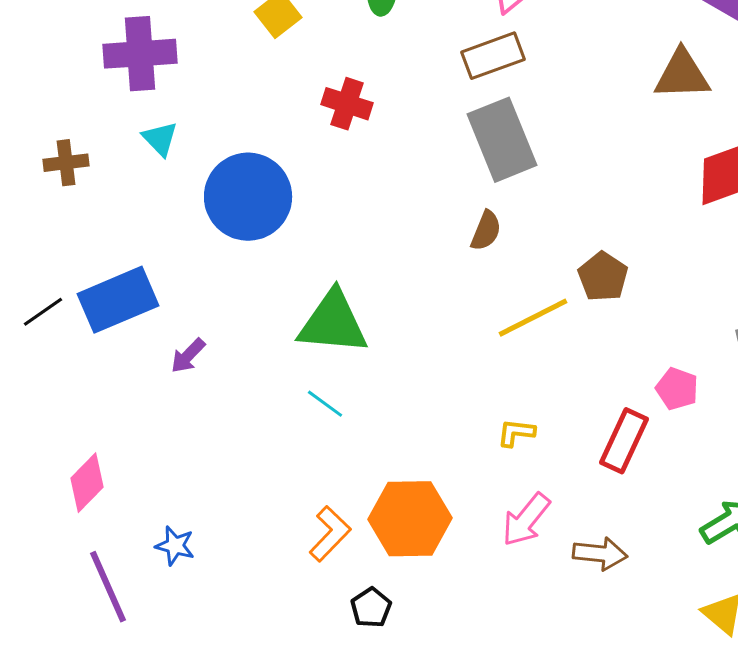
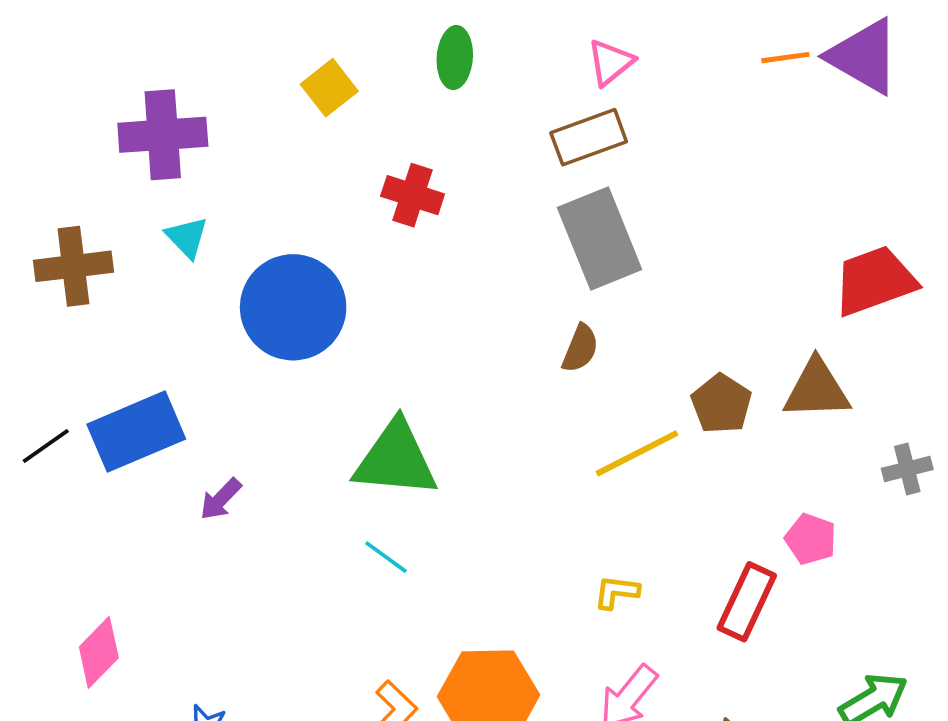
brown triangle: (682, 75) -> (817, 389), moved
brown cross: (66, 163) -> (73, 266), size x1.4

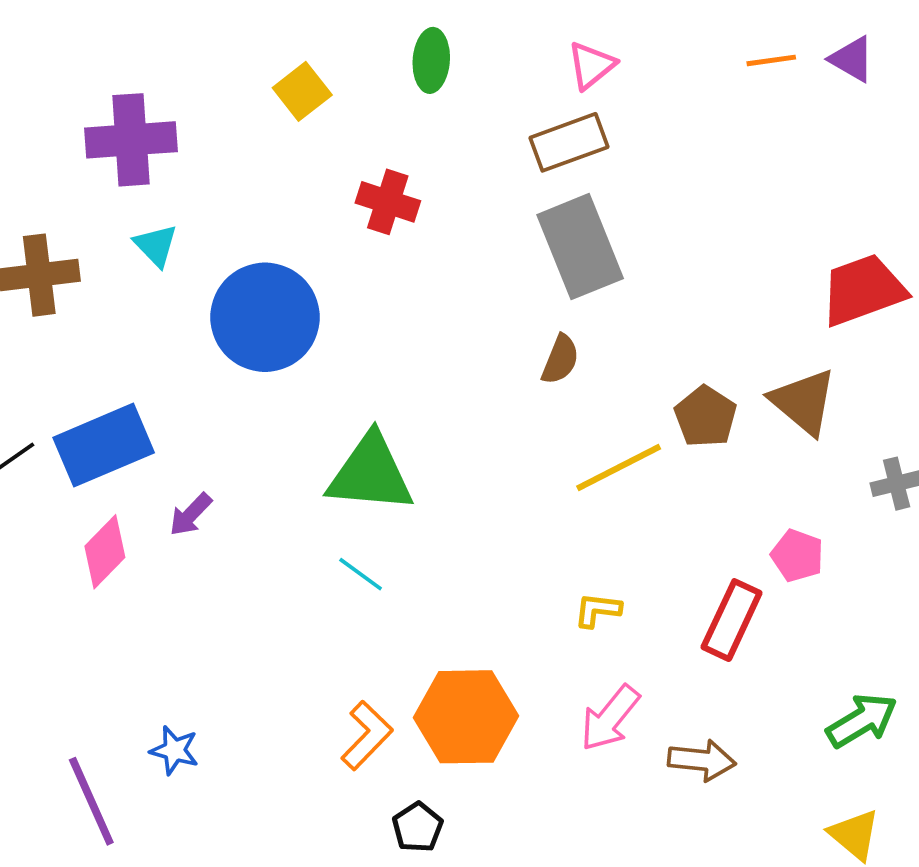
purple triangle: (864, 56) -> (852, 59), size x0.6
brown triangle: (817, 389) -> (803, 402), turned 42
pink diamond: (99, 652) -> (105, 552), moved

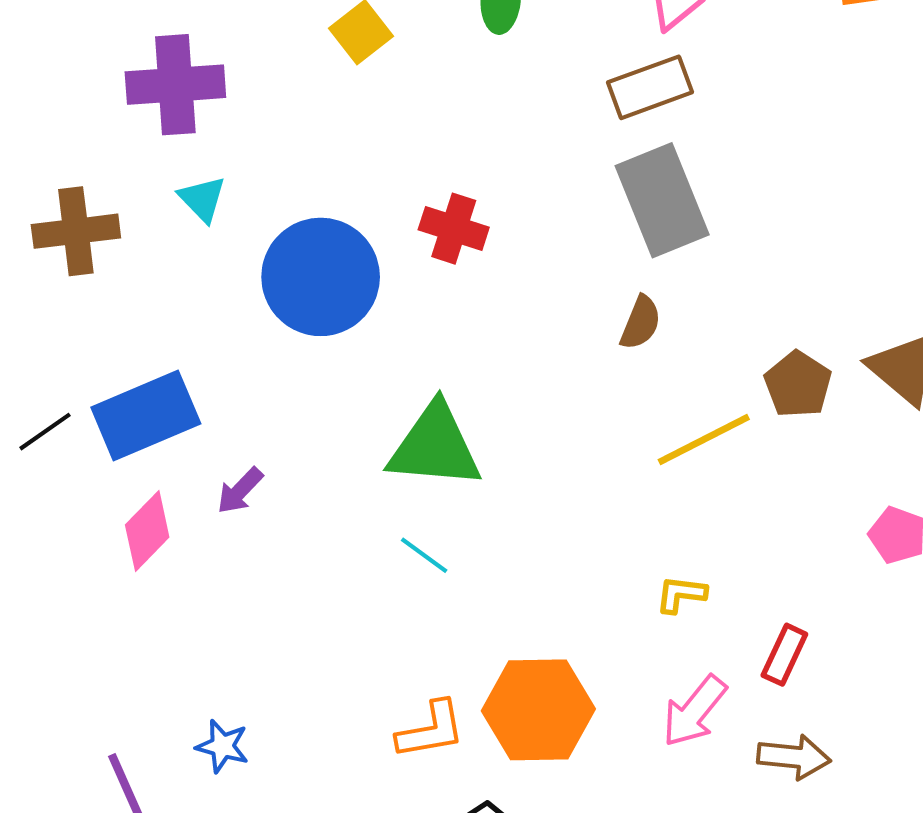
red cross: (388, 202) -> (454, 229), moved
red rectangle: (732, 620) -> (784, 655), moved, size x0.7
orange L-shape: (367, 735) -> (431, 730), turned 36

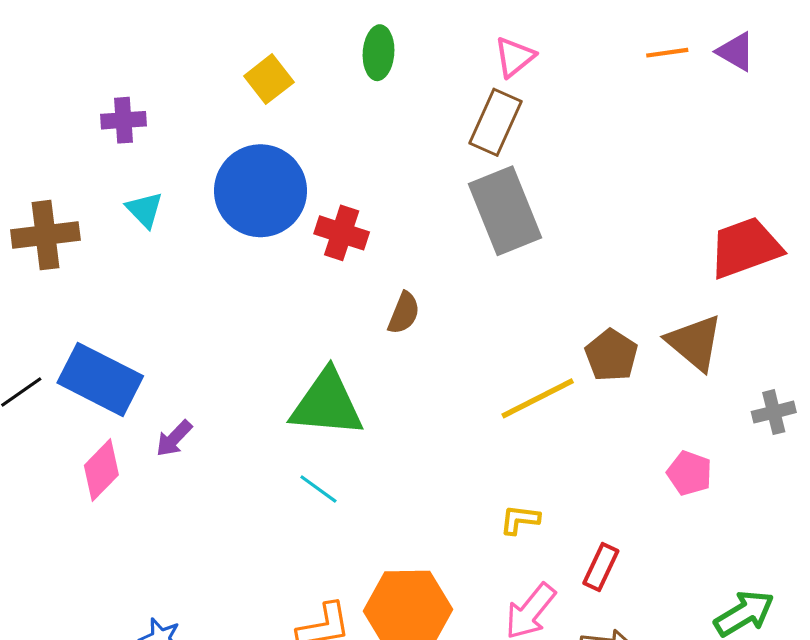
purple cross: (175, 85) -> (123, 120), size x0.6
brown rectangle: (650, 87) -> (495, 122), turned -46
blue circle: (321, 277) -> (260, 191), moved
brown semicircle: (641, 323) -> (404, 313), moved
blue rectangle: (146, 415) -> (100, 379), turned 50

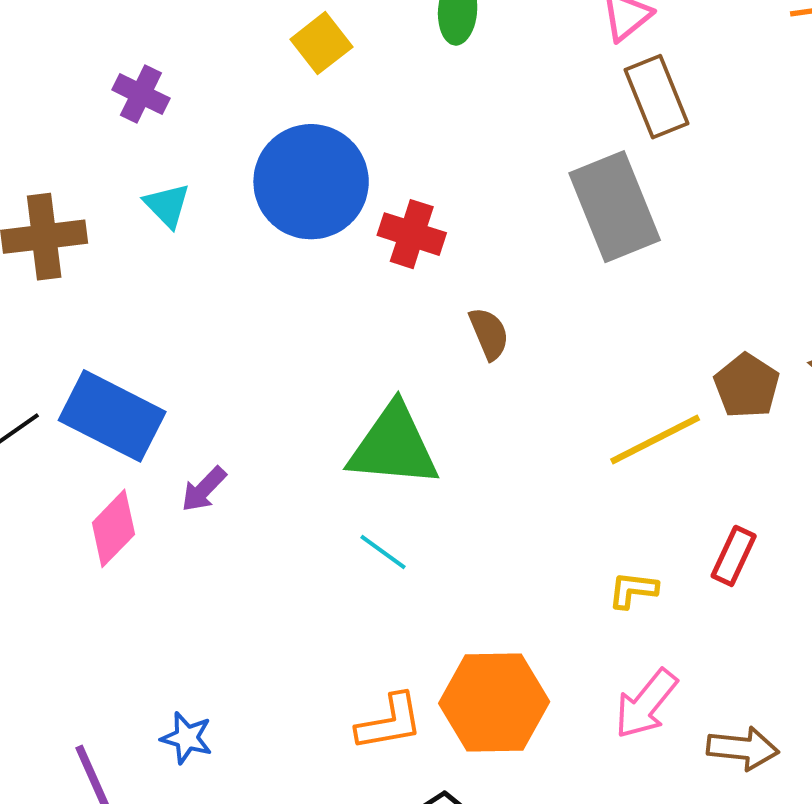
purple cross: (123, 120) -> (141, 94), turned 30
brown rectangle: (495, 122) -> (656, 97), moved, turned -46
brown semicircle: (404, 313) -> (489, 334), turned -45
red rectangle: (601, 567) -> (734, 556), moved

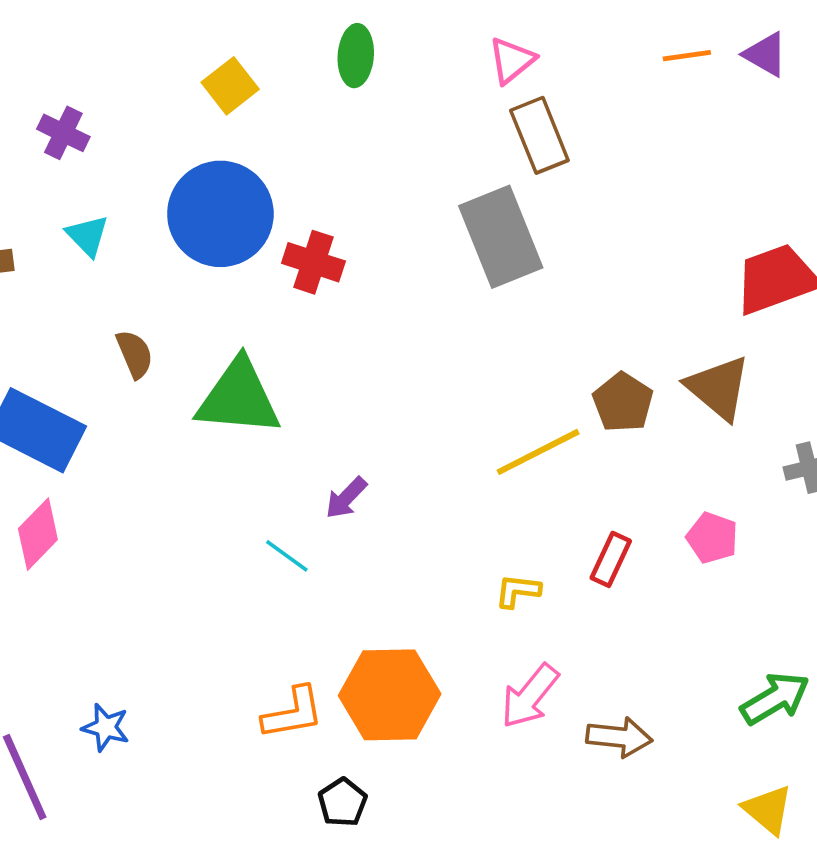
brown semicircle: (489, 334) -> (135, 354), moved
green triangle: (393, 446) -> (239, 398), moved
purple arrow: (204, 489) -> (346, 498), moved

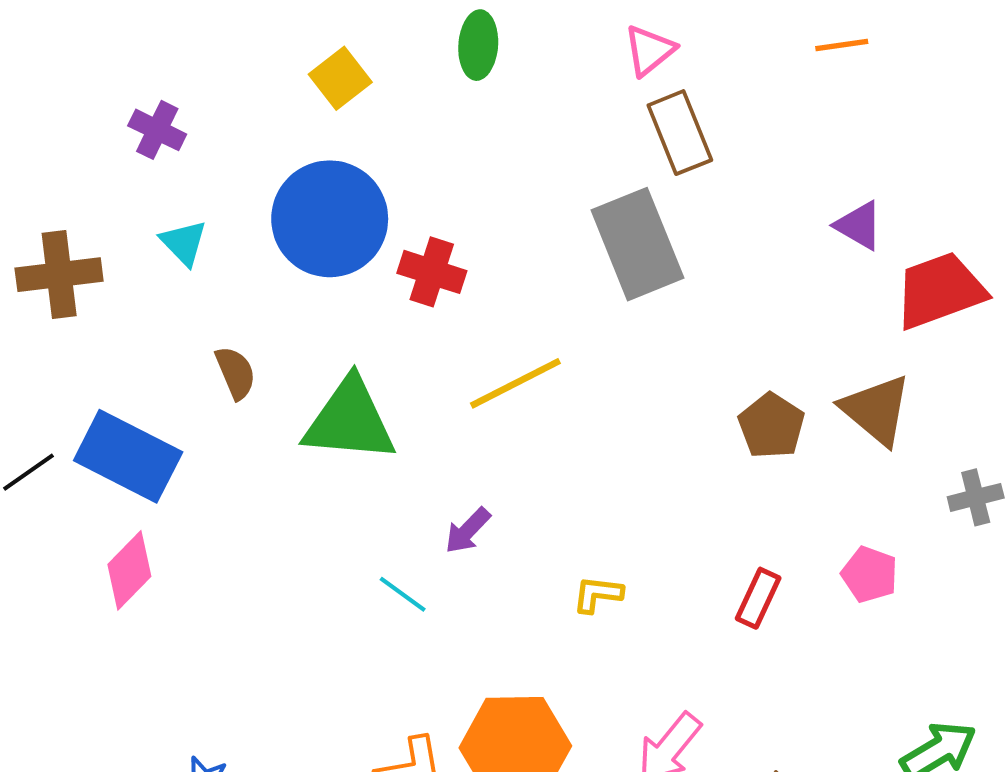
purple triangle: (765, 54) -> (859, 225), moved
yellow line: (538, 452) -> (515, 383), moved
yellow L-shape: (518, 591) -> (598, 594), moved

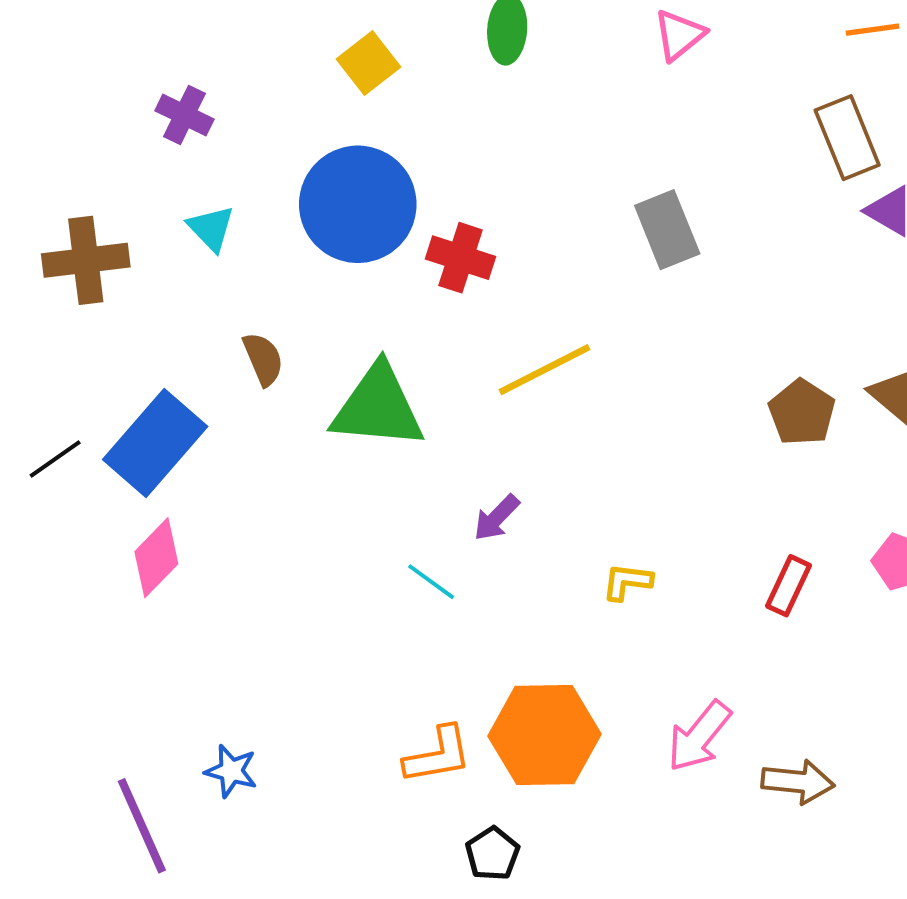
brown rectangle: (680, 133) -> (847, 138), moved
gray rectangle: (637, 244) -> (667, 230), size x0.7
blue rectangle: (128, 456) -> (155, 443), turned -76

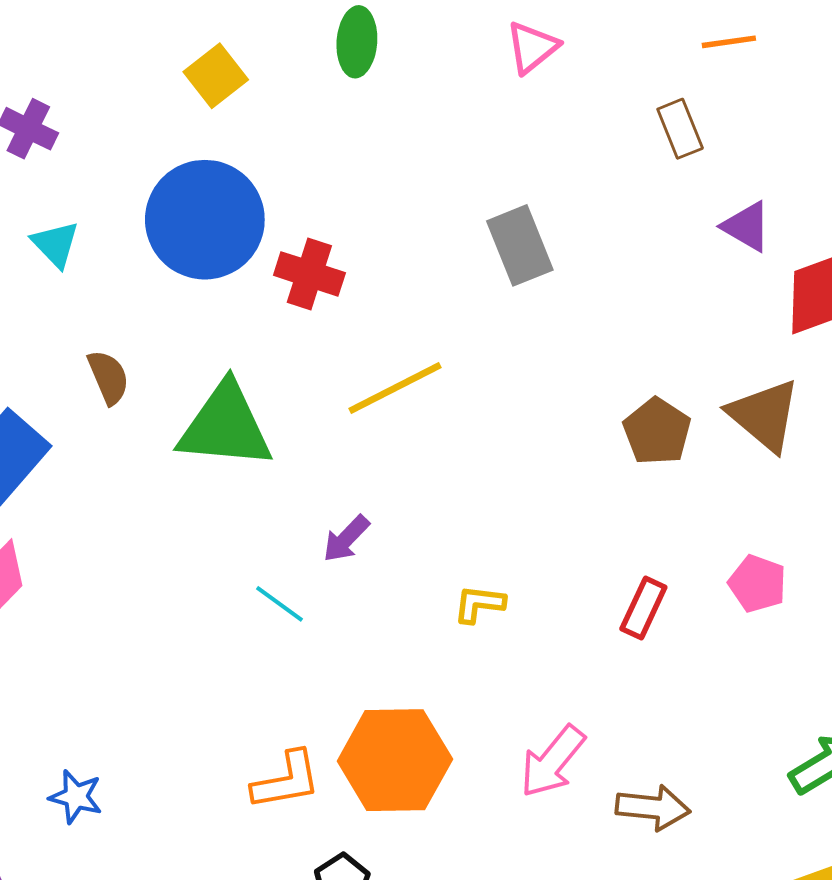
brown rectangle: (847, 138) -> (680, 129), moved, size x0.7

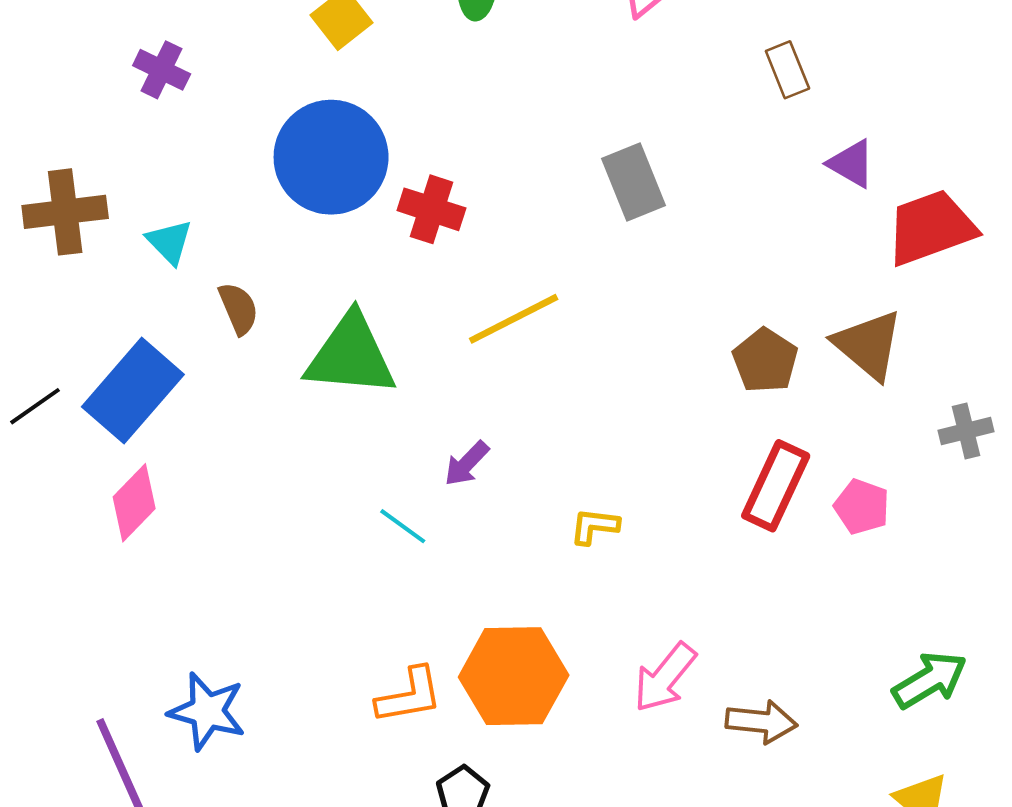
cyan triangle: (55, 244) -> (169, 242), moved
red rectangle: (643, 608) -> (776, 486), moved, size x1.5
blue star: (76, 797) -> (207, 711), size x1.5

